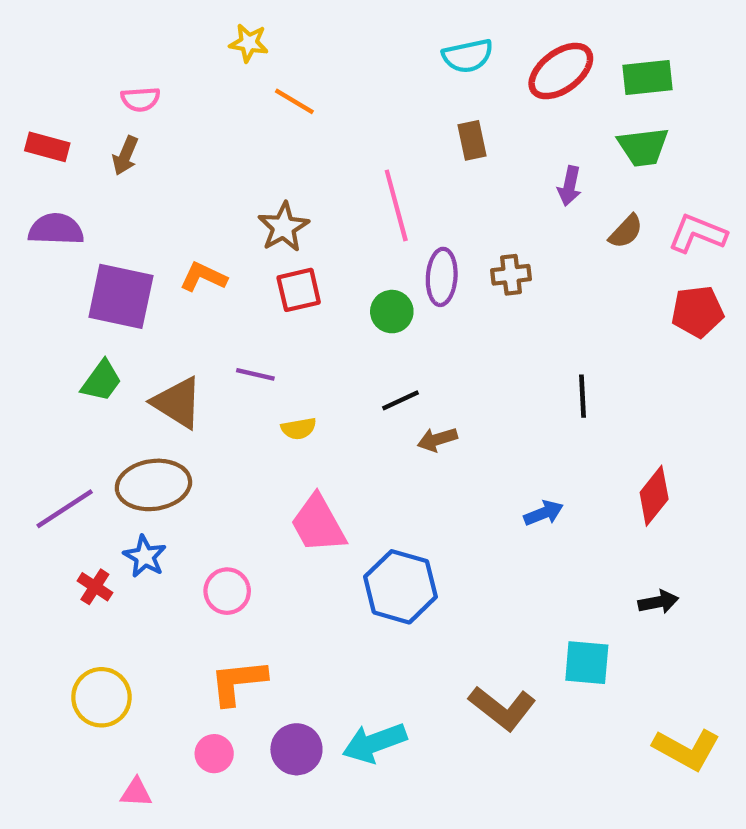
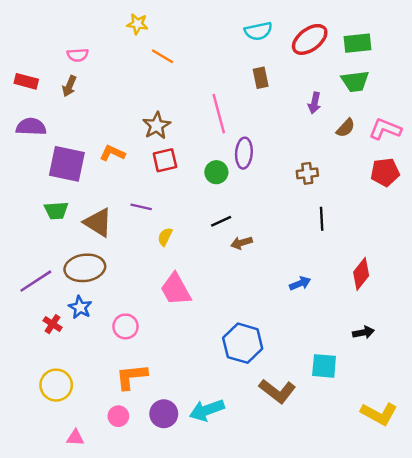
brown cross: (511, 275) -> (307, 173), moved
green trapezoid: (101, 381) -> (56, 210), turned 50
yellow semicircle: (299, 429) -> (165, 237), turned 126
blue hexagon: (400, 587) -> (243, 343), moved

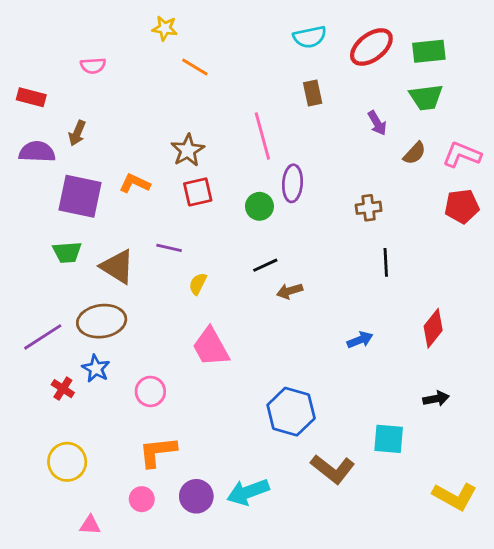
brown arrow: (69, 86) -> (77, 133), moved
purple arrow: (314, 103) -> (377, 123), turned -42

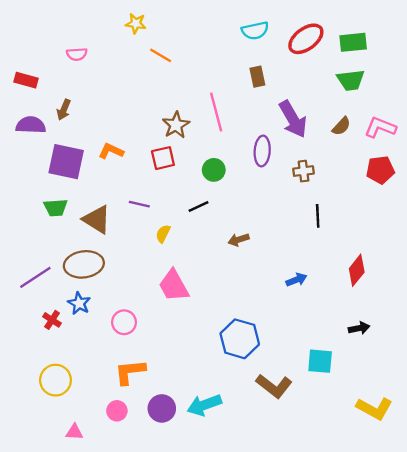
purple arrow: (377, 123) -> (293, 119), moved, size x1.8
brown star: (188, 150) -> (176, 125), moved
purple ellipse: (292, 183) -> (262, 151), moved
black line: (265, 265) -> (198, 207), moved

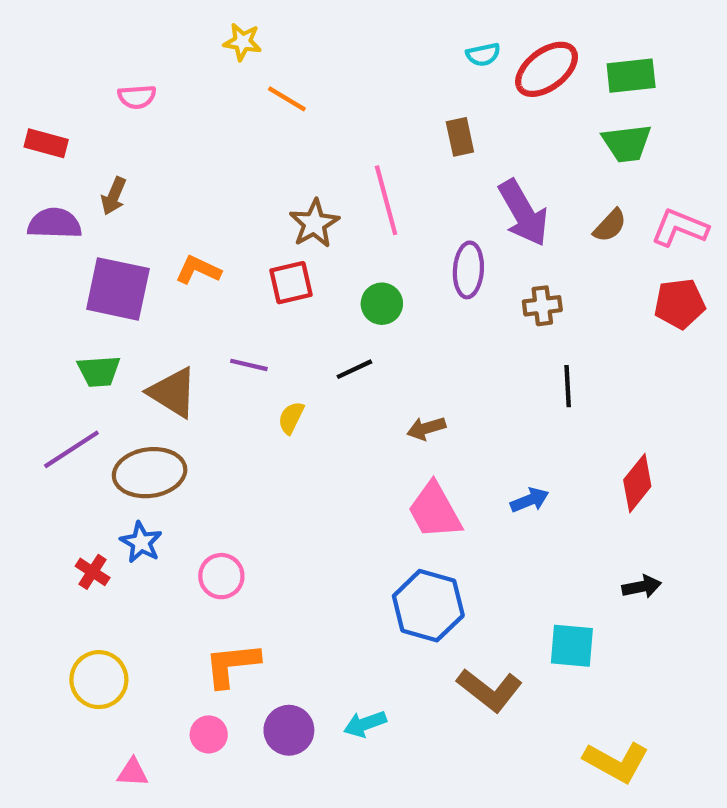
cyan semicircle: (255, 31) -> (483, 55), moved, size x0.7
purple line: (35, 277) -> (71, 449), moved
pink trapezoid: (174, 286) -> (435, 511), moved
cyan arrow: (204, 405) -> (365, 724), size x0.7
yellow L-shape: (374, 408) -> (616, 762), moved

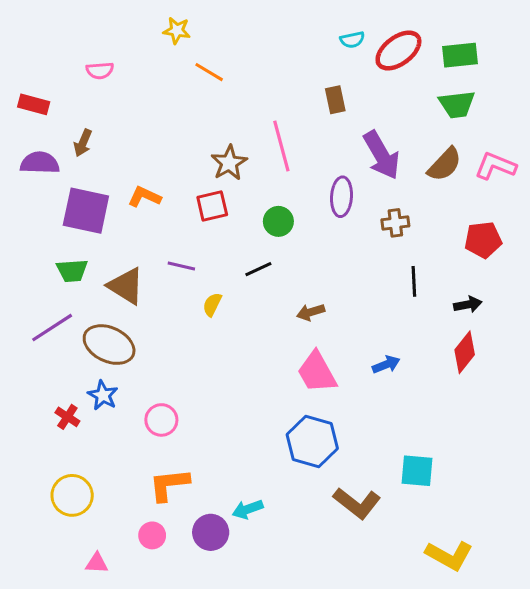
brown semicircle: (610, 226) -> (445, 164), size x1.4
red pentagon: (680, 304) -> (483, 240), moved
brown ellipse: (150, 473) -> (109, 345), turned 33
black arrow: (642, 587) -> (468, 305), moved
cyan arrow: (365, 724) -> (248, 509), moved

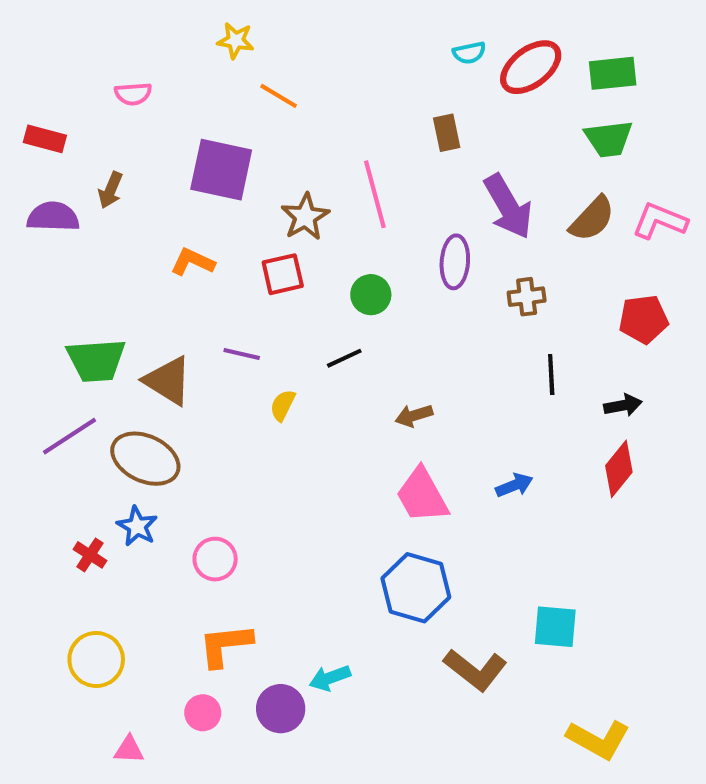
purple square: (86, 211) -> (221, 170), moved
green trapezoid: (72, 271) -> (96, 360), size x1.4

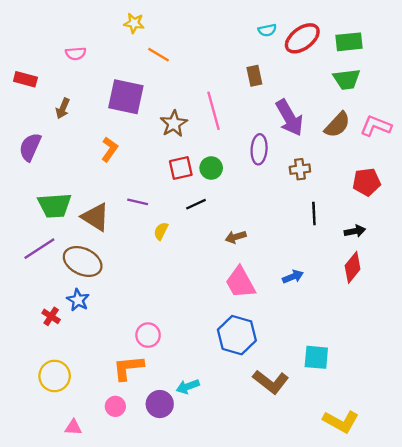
purple semicircle: (53, 217) -> (30, 147), moved, turned -68
orange L-shape: (192, 262) -> (110, 149), turned 100
red square: (283, 274) -> (181, 168), moved
pink circle: (215, 559) -> (148, 335), moved

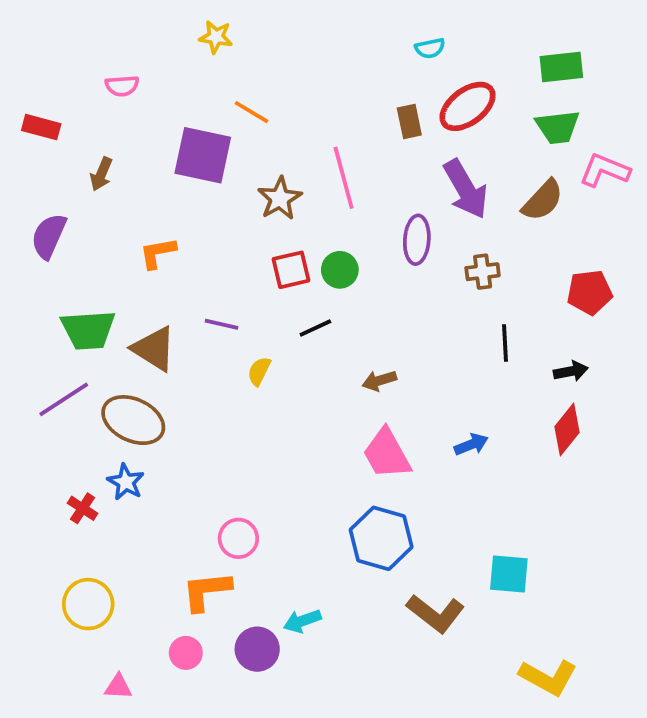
red ellipse: (302, 38) -> (468, 106), moved
orange line: (159, 55) -> (252, 112), moved
pink L-shape: (376, 126) -> (605, 170), moved
orange L-shape: (110, 149) -> (158, 253), moved, turned -135

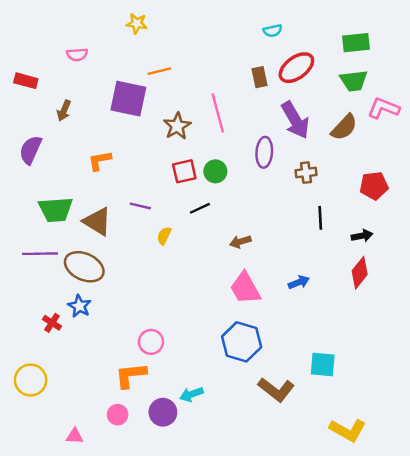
orange line: (252, 112) -> (159, 71), turned -45
purple line: (64, 399) -> (40, 254), turned 32
yellow circle: (88, 604) -> (31, 380), moved

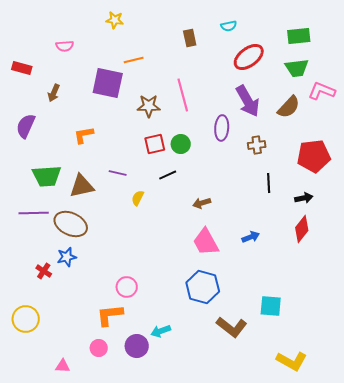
brown rectangle: (259, 77) -> (190, 38), moved
brown star: (177, 126) -> (149, 106), turned 30
red pentagon: (374, 186) -> (314, 156), size x1.4
brown triangle: (97, 221) -> (82, 186), turned -44
blue star: (79, 306) -> (67, 257), turned 30

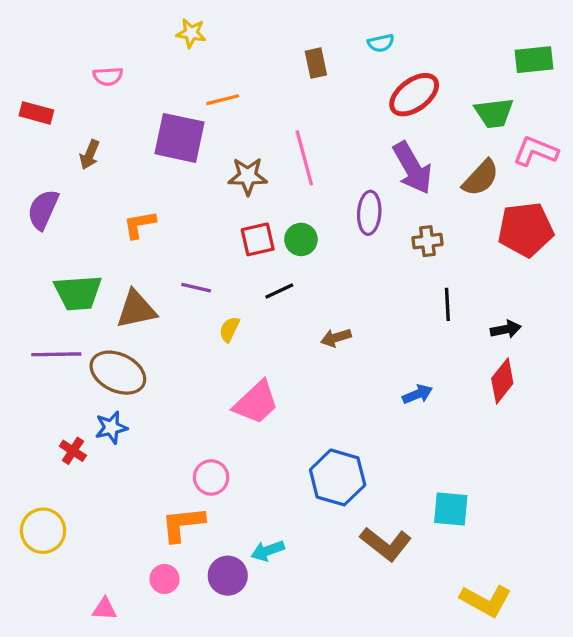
green rectangle: (299, 36) -> (534, 60), moved
red pentagon: (314, 156) -> (526, 229), moved
pink trapezoid: (206, 242) -> (256, 403), moved, turned -104

